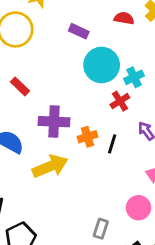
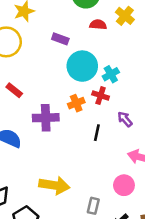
red cross: (120, 101) -> (101, 96), turned -35
orange cross: (88, 137) -> (76, 103), moved
yellow arrow: (50, 166) -> (54, 185), moved, turned 36

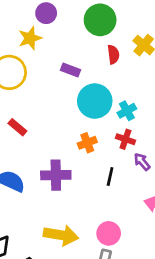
red semicircle: (98, 25) -> (113, 54), turned 77
red cross: (101, 96) -> (125, 139), moved
purple cross: (46, 118) -> (56, 175), moved
pink circle: (124, 185) -> (109, 233), moved

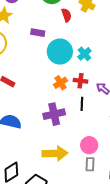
red cross: (125, 139) -> (80, 81), moved
purple cross: (56, 175) -> (54, 114), moved

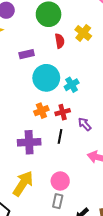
purple rectangle: (38, 33) -> (27, 54), turned -32
red cross: (80, 81) -> (63, 112), turned -32
yellow arrow: (55, 153) -> (23, 183), turned -65

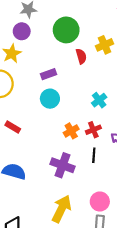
yellow cross: (83, 33) -> (105, 45), turned 35
cyan circle: (46, 78) -> (50, 99), moved, size x0.7
purple cross: (29, 142) -> (63, 165), turned 30

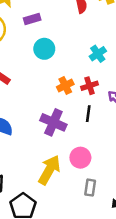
purple rectangle: (48, 74) -> (32, 19), moved
pink circle: (100, 202) -> (80, 158), moved

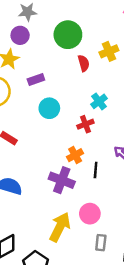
cyan cross: (98, 54) -> (99, 101), moved
orange cross: (65, 86) -> (75, 155), moved
red cross: (89, 86) -> (85, 124), moved

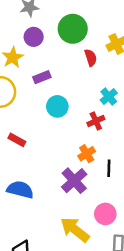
purple circle: (20, 35) -> (34, 37), moved
purple cross: (62, 180) -> (74, 181), turned 30
yellow arrow: (60, 227) -> (75, 230), turned -76

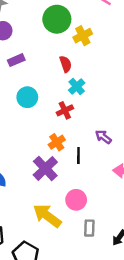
green circle: (73, 29) -> (57, 19), moved
red semicircle: (91, 58) -> (66, 64), moved
purple rectangle: (42, 77) -> (16, 60), moved

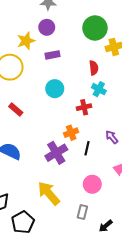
cyan cross: (77, 86) -> (99, 89), turned -32
pink circle: (76, 200) -> (92, 184), moved

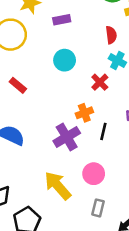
red cross: (84, 107) -> (100, 82), turned -32
pink circle: (92, 184) -> (94, 174), moved

